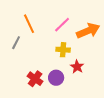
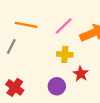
orange line: (29, 24) -> (26, 25), turned -54
red cross: (35, 79) -> (15, 87), moved

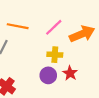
purple circle: (57, 86) -> (48, 75), moved

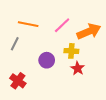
yellow cross: (55, 55) -> (71, 51), moved
purple circle: (48, 75) -> (47, 60), moved

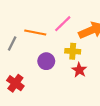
orange line: (28, 24) -> (35, 32), moved

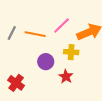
gray line: (12, 44) -> (12, 33), moved
red star: (79, 70) -> (66, 76), moved

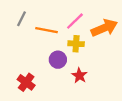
gray line: (12, 33) -> (22, 19), moved
yellow cross: (71, 52) -> (76, 44), moved

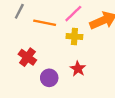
purple circle: (58, 60) -> (49, 78), moved
red cross: (26, 82) -> (27, 57), moved

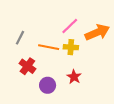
gray line: (19, 11) -> (20, 38), moved
orange line: (45, 23) -> (49, 47), moved

